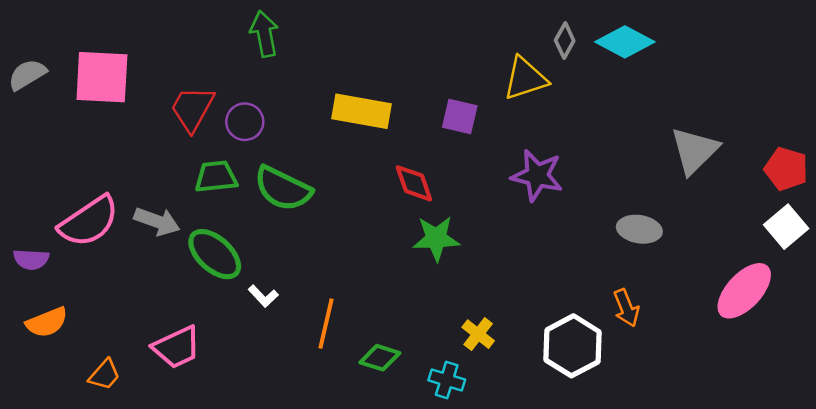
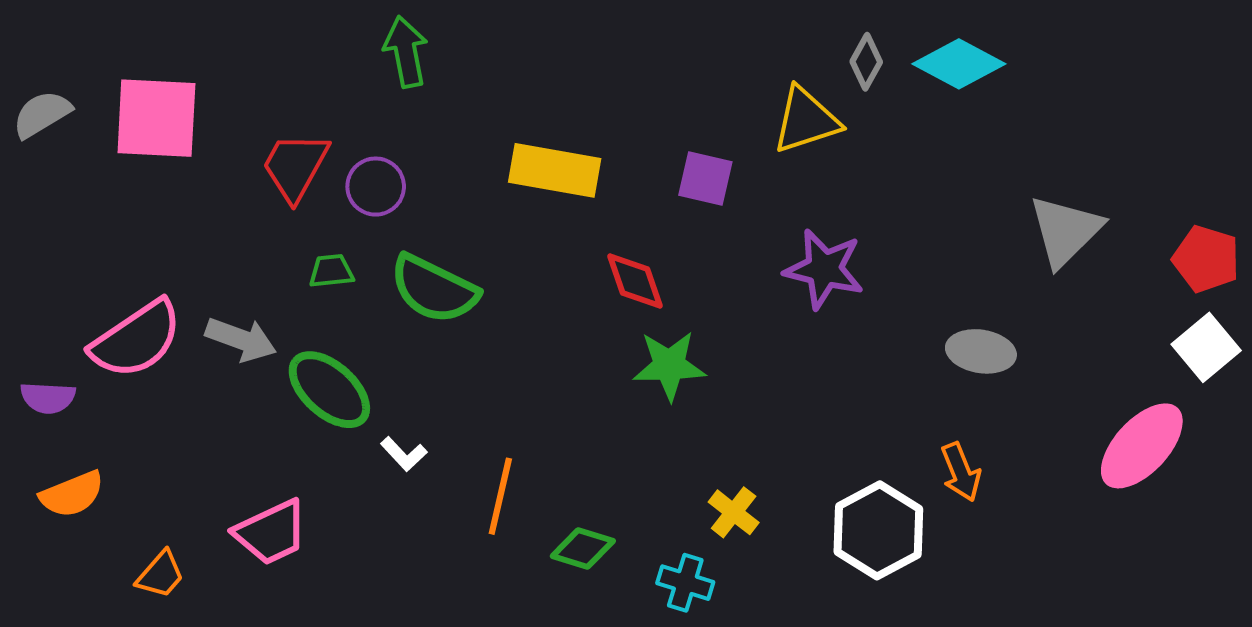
green trapezoid: (216, 177) -> (331, 271), size x0.7

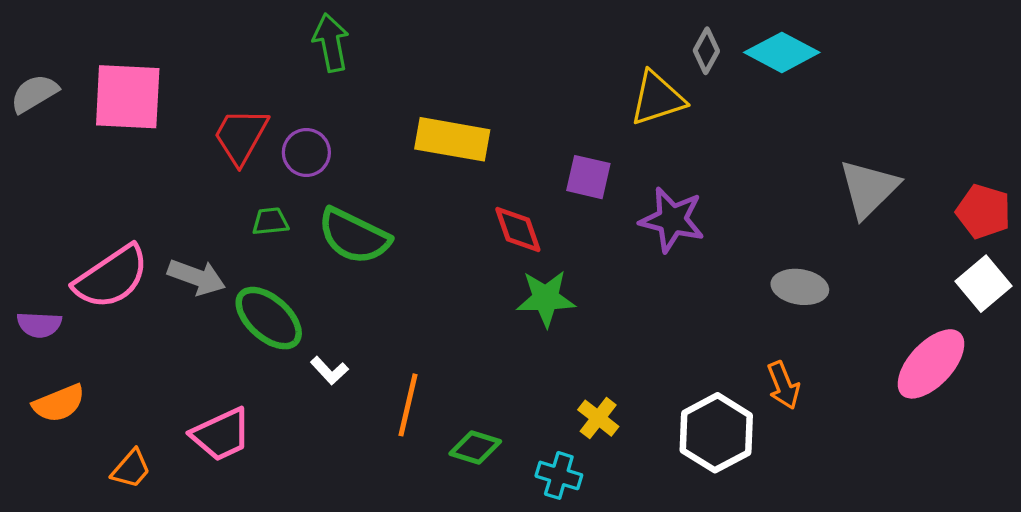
purple square: (705, 178) -> (588, 177), moved

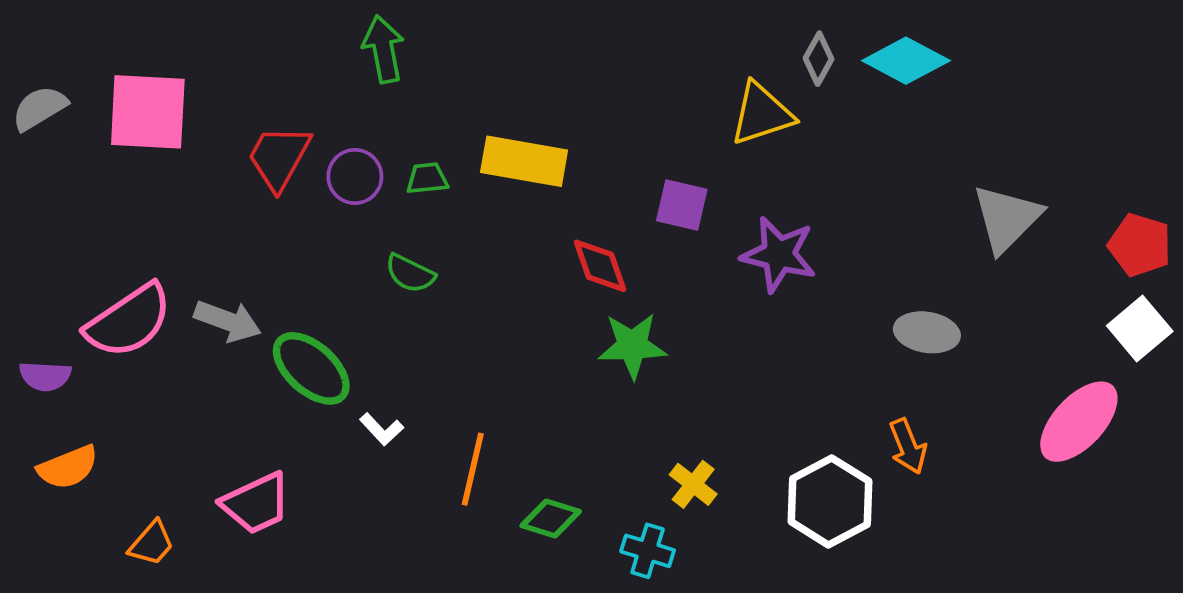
green trapezoid: (270, 221) -> (427, 178), moved
green semicircle: (354, 236) -> (410, 273), size x0.6

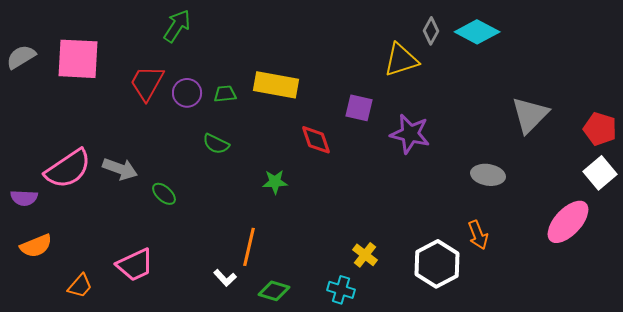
green arrow: (383, 49) -> (177, 26), moved, turned 44
green star: (632, 346) -> (275, 182), moved, size x0.7
green ellipse: (311, 368) -> (164, 194), size x0.6
white L-shape: (382, 429) -> (225, 278), moved
green diamond: (551, 519) -> (274, 291), moved

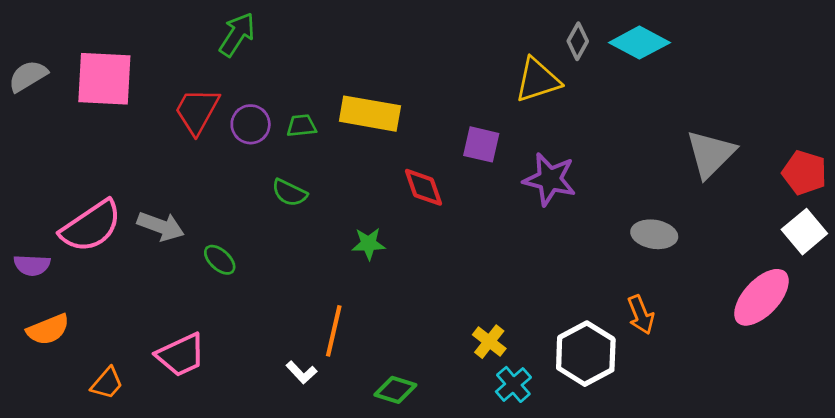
cyan cross: (341, 290) -> (513, 384), moved, turned 32
green diamond: (274, 291) -> (395, 390), moved

